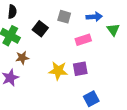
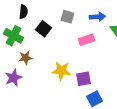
black semicircle: (12, 12) -> (23, 12), moved
purple square: (80, 69) -> (83, 79), moved

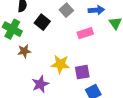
gray square: (67, 17) -> (66, 10), turned 32
purple star: (13, 78) -> (40, 84), moved

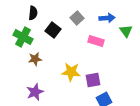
pink rectangle: (85, 33) -> (96, 41), turned 35
purple star: (40, 84) -> (35, 92), moved

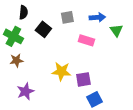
gray square: (77, 18) -> (67, 17), turned 32
brown star: (35, 59) -> (16, 60), moved

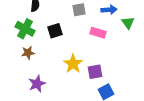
black square: (43, 29) -> (55, 31), moved, turned 35
yellow star: (61, 71) -> (73, 64), turned 30

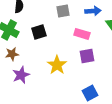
purple square: (95, 72) -> (87, 56), moved
purple star: (37, 84) -> (21, 75), moved

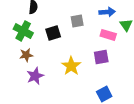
gray square: (63, 11) -> (77, 21), moved
pink rectangle: (82, 34) -> (108, 35), moved

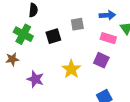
brown star: (26, 55) -> (12, 59), moved
purple square: (101, 57) -> (101, 60), turned 35
purple star: (35, 76) -> (35, 79), turned -30

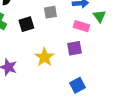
purple square: (101, 60) -> (74, 48), turned -35

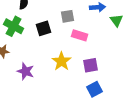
pink rectangle: (81, 26) -> (80, 35), moved
purple square: (74, 48) -> (91, 65), moved

